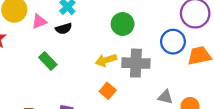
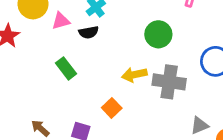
orange square: (108, 91) -> (112, 108), moved
gray triangle: (165, 97) -> (199, 125), turned -42

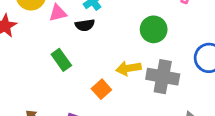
orange square: (112, 108) -> (101, 89), moved

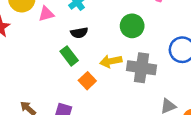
black semicircle: (85, 25) -> (79, 33), moved
green rectangle: (61, 60) -> (69, 56), moved

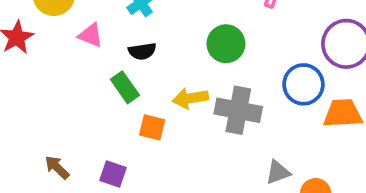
pink triangle: (46, 14) -> (91, 35), moved, turned 35
orange square: (87, 81) -> (152, 127), turned -35

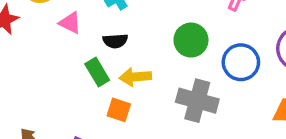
blue circle: (303, 84) -> (241, 62), moved
yellow arrow: (190, 98) -> (135, 77), moved

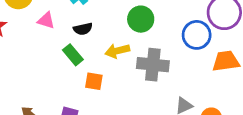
blue circle: (241, 62) -> (197, 35), moved
yellow arrow: (135, 77) -> (117, 51), moved

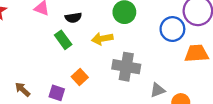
gray cross: (153, 65) -> (126, 67), moved
orange square: (94, 81) -> (80, 77), moved, turned 35

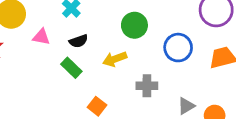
blue circle: (172, 29) -> (178, 48), moved
gray cross: (126, 67) -> (147, 86), size x0.7

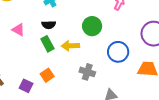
pink triangle: (41, 37) -> (18, 30), moved
green rectangle: (71, 68) -> (47, 44), moved

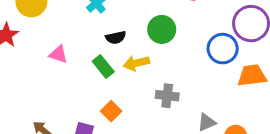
black semicircle: (49, 25) -> (116, 37), moved
blue circle: (118, 52) -> (223, 49), moved

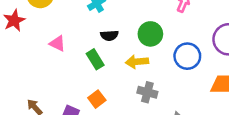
blue circle: (223, 49) -> (187, 56), moved
yellow arrow: (136, 63) -> (137, 62), moved

